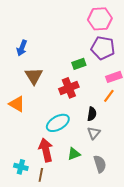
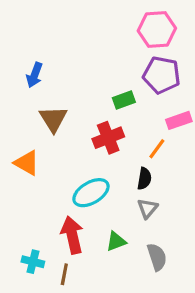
orange line: (109, 96) -> (157, 149), moved

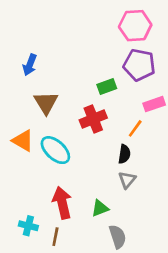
cyan ellipse: (91, 193) -> (55, 150), moved, turned 72
gray semicircle: (157, 257) -> (118, 237), moved

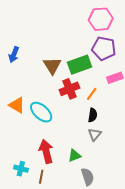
blue arrow: (30, 65) -> (14, 55), moved
green rectangle: (107, 87) -> (80, 65), size x1.6
brown triangle: (46, 103) -> (52, 66), moved
orange line: (135, 128) -> (92, 94), moved

